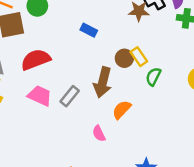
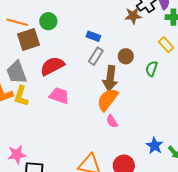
yellow rectangle: (139, 57) -> (166, 45), moved
gray rectangle: (70, 96) -> (96, 56), moved
orange semicircle: (122, 110) -> (108, 100), moved, size x1.4

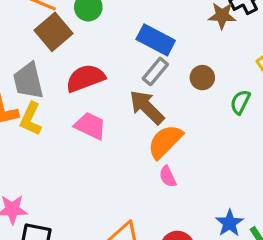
blue rectangle: (93, 36) -> (156, 40), size x1.6
brown square: (28, 40) -> (54, 32), turned -30
brown arrow: (110, 78) -> (147, 107), moved, turned 120

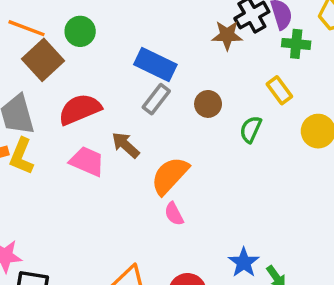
brown arrow: (147, 107) -> (126, 145), moved, size x0.7

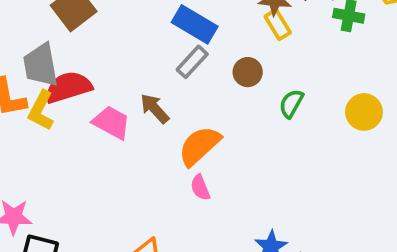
yellow rectangle: (279, 90) -> (278, 25), moved
red semicircle: (80, 109) -> (68, 87), moved

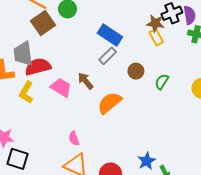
brown circle: (248, 72) -> (136, 71), moved
yellow L-shape: (41, 111) -> (26, 92), moved
pink semicircle: (200, 188) -> (74, 138), moved

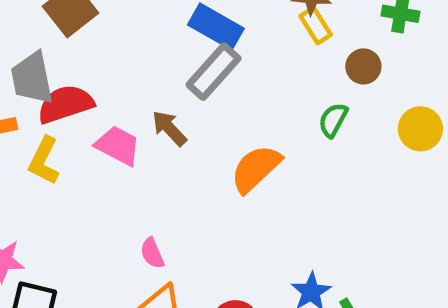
gray rectangle: (108, 56) -> (214, 72), size x1.4
brown circle: (136, 71) -> (363, 66), moved
orange semicircle: (109, 103) -> (256, 169), moved

